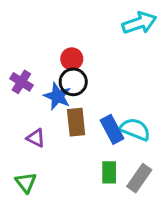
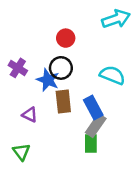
red circle: (72, 59) -> (66, 38), moved
cyan semicircle: (135, 129) -> (112, 75), moved
gray rectangle: (139, 178) -> (96, 125), moved

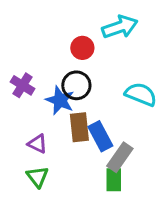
cyan arrow: (116, 19) -> (120, 27), moved
blue rectangle: (93, 108) -> (100, 136), moved
green triangle: (21, 152) -> (37, 177), moved

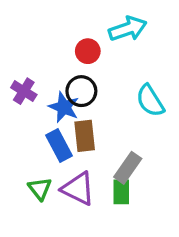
cyan semicircle: (141, 94) -> (150, 101), turned -144
blue rectangle: (100, 136) -> (59, 145), moved
purple triangle: (37, 144) -> (78, 189), moved, size x1.6

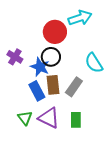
red circle: (88, 51) -> (55, 32), size x1.5
gray rectangle: (128, 168) -> (74, 87), moved

